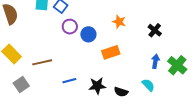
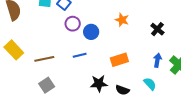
orange rectangle: (111, 52) -> (119, 60), moved
blue line: (69, 81) -> (80, 55), moved
gray square: (21, 84) -> (47, 85), moved

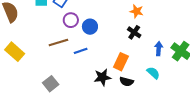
orange star: (122, 20) -> (137, 11), moved
black cross: (157, 29) -> (134, 32), moved
brown line: (44, 59) -> (58, 42), moved
orange rectangle: (119, 60) -> (121, 62), moved, turned -42

